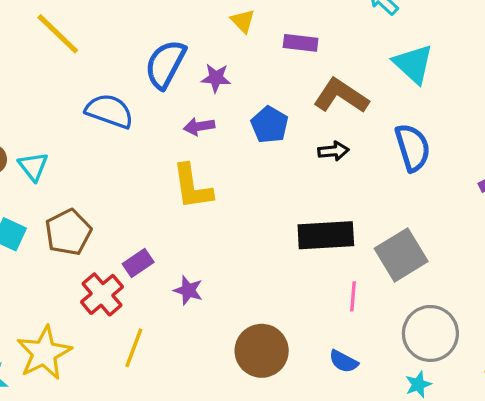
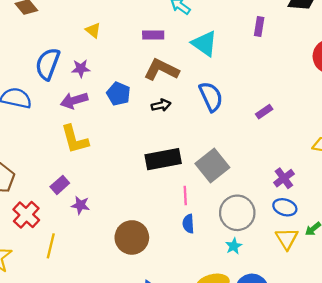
purple rectangle: (301, 43) -> (153, 35), moved
purple arrow: (199, 126) -> (74, 101), size x1.4
purple rectangle: (138, 263) -> (60, 185), moved
blue semicircle: (344, 361) -> (188, 224), moved, turned 66

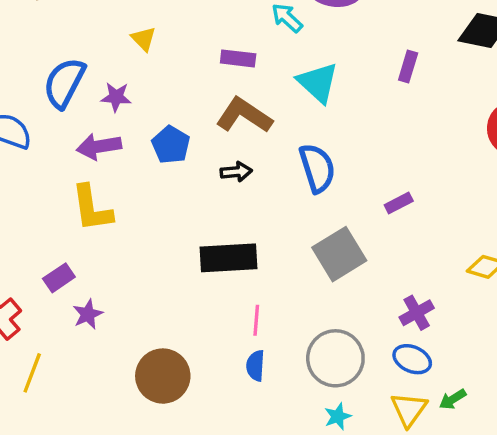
gray square: (212, 165) -> (339, 254), moved
purple star: (80, 205) -> (88, 314), turned 30
cyan star: (234, 246) -> (338, 416), moved

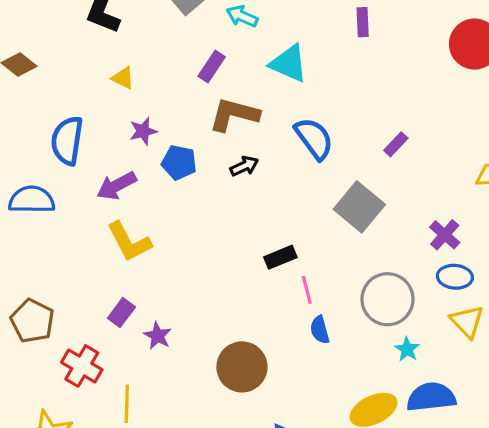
purple rectangle: (238, 58) -> (212, 67), turned -44
purple star: (116, 97) -> (143, 131), moved
black rectangle: (228, 258) -> (280, 257), moved, size x0.6

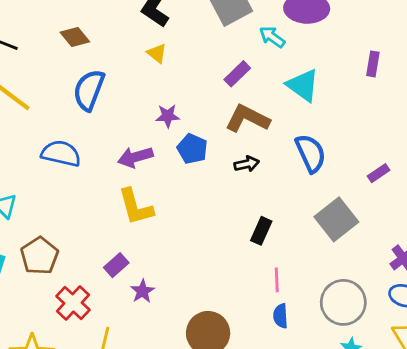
yellow triangle: (123, 78) -> (157, 53), moved
blue semicircle: (67, 141) -> (89, 90), moved
black rectangle: (280, 257) -> (261, 231), moved, turned -56

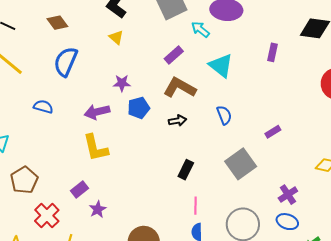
blue pentagon: (192, 149) -> (139, 108), turned 30
blue semicircle: (61, 153) -> (43, 107), size x0.7
blue semicircle: (311, 153) -> (224, 115), size x0.7

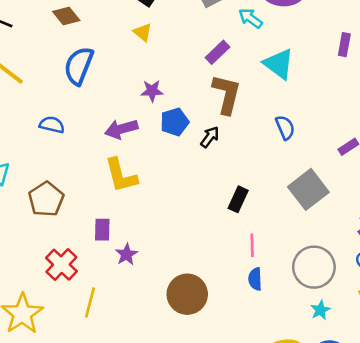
brown L-shape: (180, 88) -> (227, 94), turned 76
black arrow: (178, 121) -> (210, 137), moved, turned -42
brown pentagon: (24, 180) -> (46, 199), moved
purple rectangle: (79, 190) -> (102, 230), turned -48

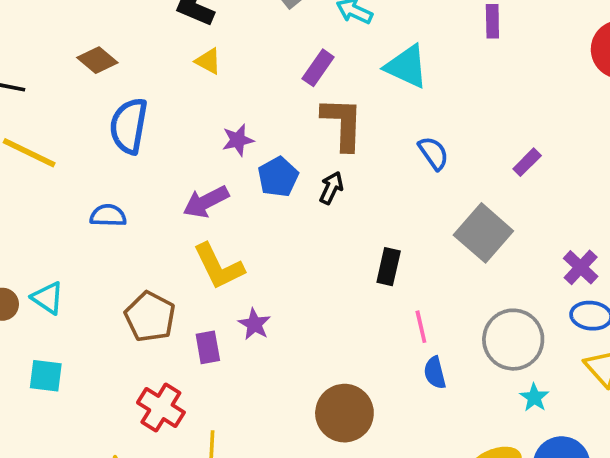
brown pentagon: (46, 199) -> (150, 317), moved
purple star: (126, 254) -> (254, 324), moved

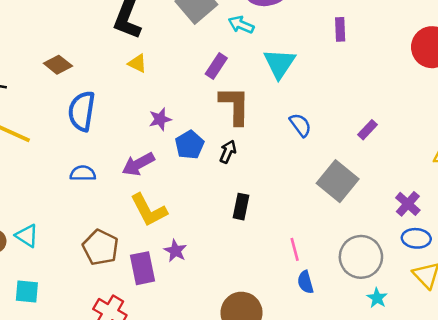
cyan triangle: (407, 66) -> (279, 63), turned 40
blue semicircle: (108, 216) -> (83, 173), moved
black rectangle: (389, 267) -> (241, 207), moved
purple rectangle: (208, 347) -> (142, 268), size x1.4

